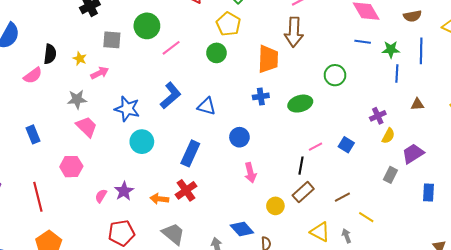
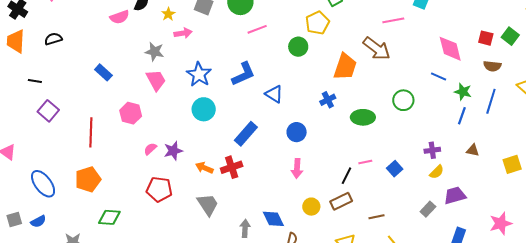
brown arrow: (294, 32) -> (377, 48), turned -72
blue cross: (261, 96) -> (328, 100), turned -35
blue rectangle: (33, 134) -> (103, 72), turned -42

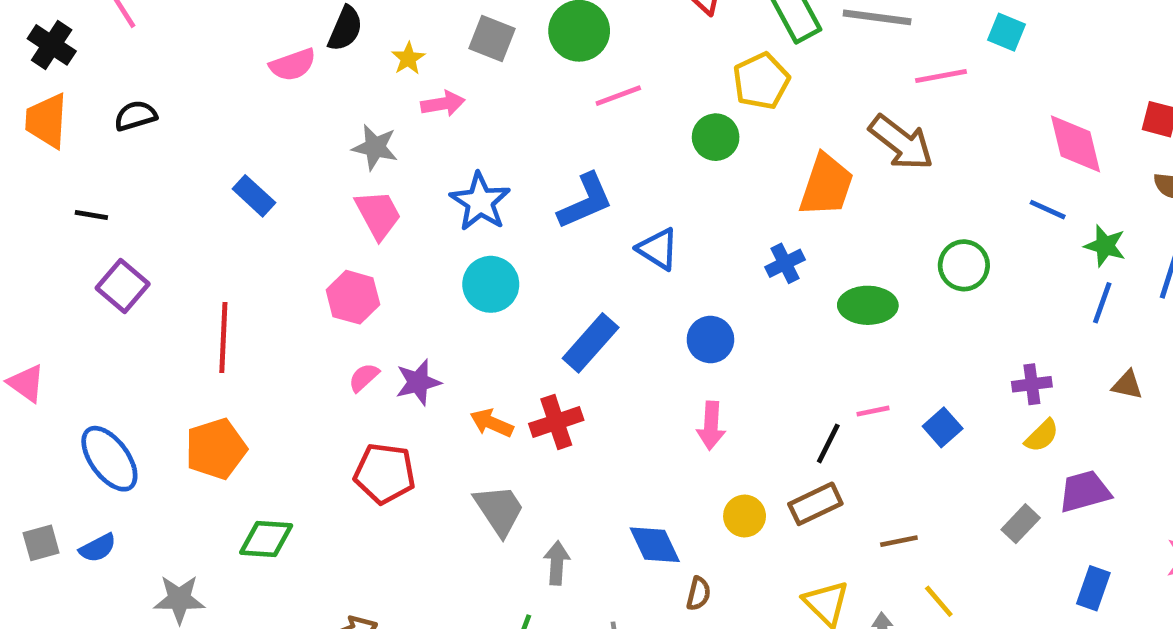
pink hexagon: (131, 113) -> (353, 297), moved
gray arrow: (245, 228) -> (557, 563), moved

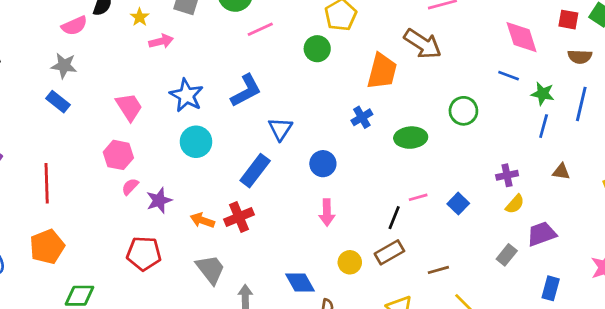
gray star: (375, 147) -> (64, 66), moved
blue triangle: (658, 249) -> (280, 129), moved, turned 35
pink semicircle: (364, 377) -> (130, 187), moved

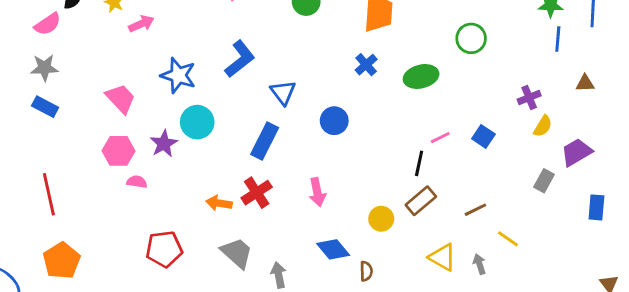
pink semicircle: (130, 187) -> (137, 182), turned 66
purple star: (159, 200) -> (164, 144), moved
pink arrow: (327, 212) -> (317, 192), moved

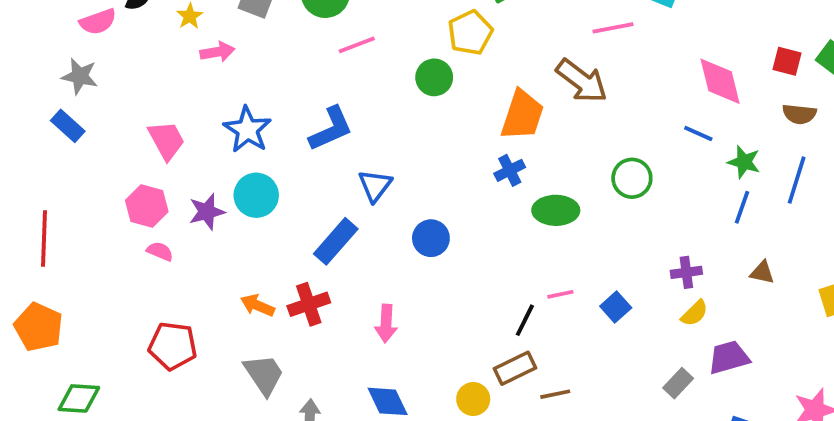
blue cross: (366, 65) -> (510, 170), moved
brown line: (475, 210) -> (555, 394), moved
yellow circle: (381, 219) -> (473, 399), moved
orange pentagon: (62, 261) -> (39, 327), turned -30

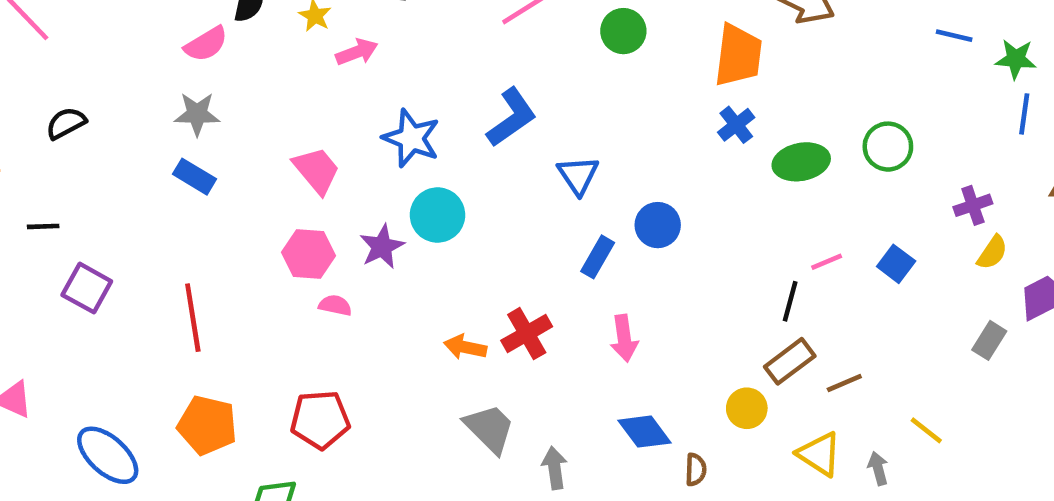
green circle: (632, 178) -> (888, 147), moved
blue rectangle: (336, 241) -> (598, 257), moved, size x0.7
red pentagon: (173, 346) -> (320, 420), moved

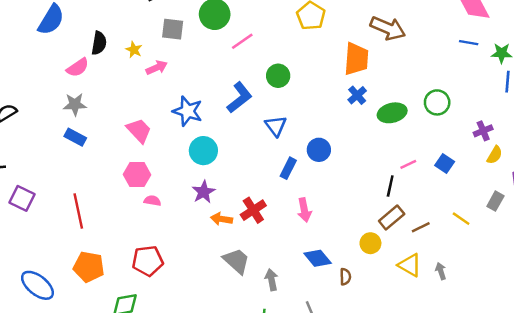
green circle: (623, 31) -> (278, 76), moved
purple star: (382, 247) -> (204, 192), moved
yellow line: (926, 430) -> (461, 219), moved

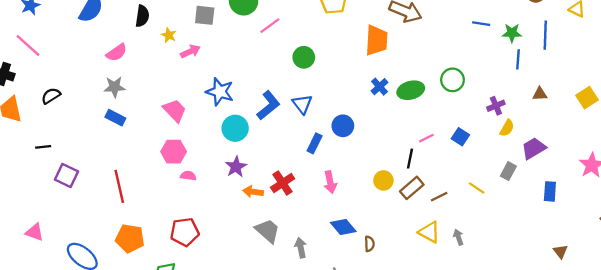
black semicircle: (99, 43) -> (142, 16), moved
blue cross: (357, 95) -> (379, 87), moved
blue L-shape: (239, 98) -> (268, 105), moved
yellow circle: (370, 243) -> (383, 180), moved

